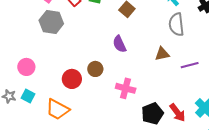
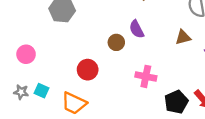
pink circle: (26, 67) -> (26, 54), moved
brown circle: (95, 69) -> (116, 42), moved

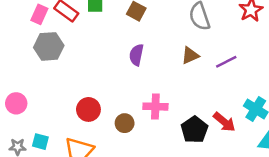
purple semicircle: (137, 29) -> (136, 55), turned 48
brown circle: (116, 42) -> (125, 123), moved

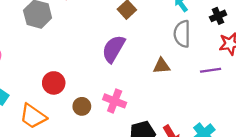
purple semicircle: (136, 55) -> (114, 49), size x1.4
purple line: (226, 62) -> (211, 70), moved

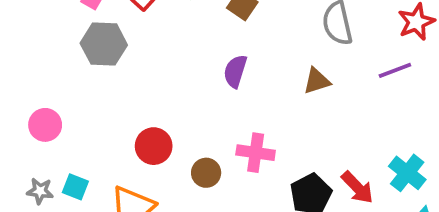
purple semicircle: (114, 49) -> (235, 71), size x0.7

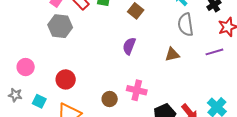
red circle: (154, 146) -> (66, 79), moved
gray star: (40, 191) -> (15, 95), moved

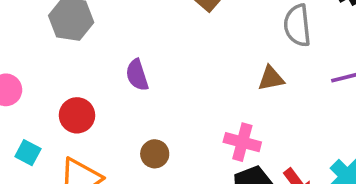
purple semicircle: (129, 46) -> (137, 75), moved, turned -42
pink cross: (137, 90) -> (242, 142), moved

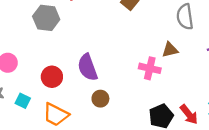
purple semicircle: (137, 75) -> (88, 67), moved, size x1.4
pink cross: (242, 142) -> (150, 68), moved

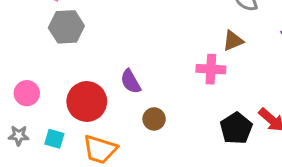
purple semicircle: (88, 67) -> (131, 82), size x0.7
red circle: (52, 77) -> (87, 102), size x1.4

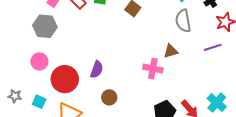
gray hexagon: (66, 27) -> (45, 26), moved
purple semicircle: (131, 82) -> (97, 70), turned -138
pink circle: (27, 93) -> (39, 61), moved

